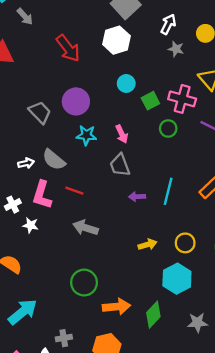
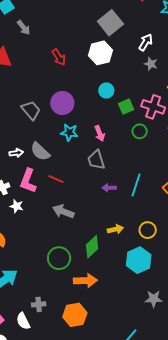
red arrow: (68, 48) -> (59, 57), size x0.7
green diamond: (153, 315) -> (92, 247), moved

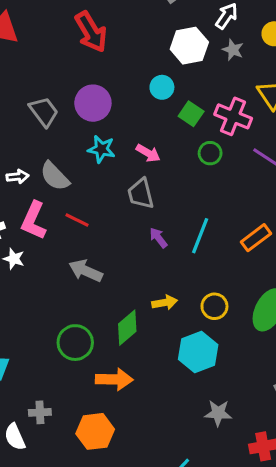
white hexagon: (100, 53) -> (189, 46), moved
red arrow: (59, 57) -> (91, 32), size x1.5
green square: (126, 107) -> (191, 114), turned -35
pink arrow: (100, 133) -> (148, 153), turned -42
purple arrow: (109, 188) -> (158, 238), turned 48

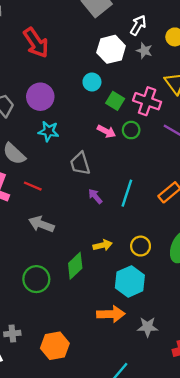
pink arrow: (148, 153) -> (106, 131), moved
orange arrow: (114, 379) -> (111, 314), moved

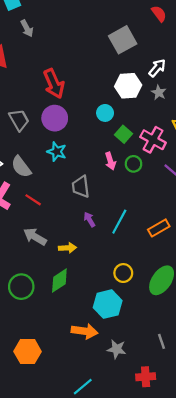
red arrow: (36, 43) -> (54, 84), moved
pink arrow: (106, 131) -> (110, 161), turned 35
yellow arrow: (103, 245) -> (67, 248), moved

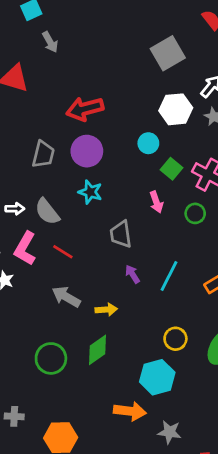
red arrow: (54, 84) -> (85, 109), turned 100
gray trapezoid: (19, 120) -> (43, 154), turned 45
green circle: (133, 164) -> (195, 213), moved

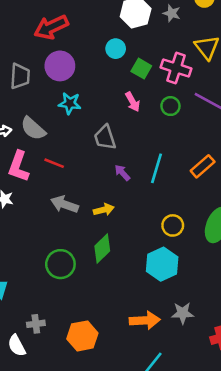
orange arrow: (130, 411) -> (145, 320), moved

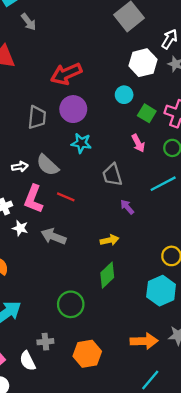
cyan line: (156, 168) -> (163, 184), moved, turned 44
gray arrow: (65, 204) -> (53, 236), moved
green circle: (60, 264) -> (71, 304), moved

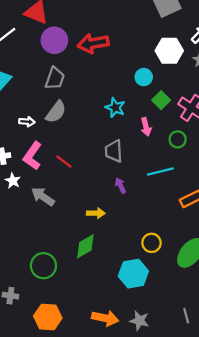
purple circle: (73, 109) -> (54, 40), moved
cyan star: (81, 143) -> (115, 108), moved
gray semicircle: (48, 165) -> (56, 112), moved, turned -110

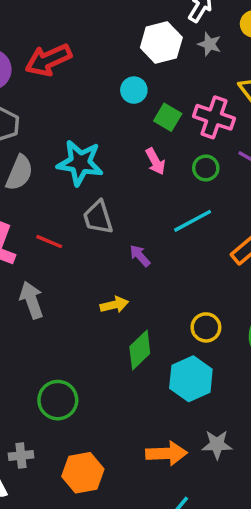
cyan star: (115, 108) -> (80, 163), moved, size x1.5
gray trapezoid: (114, 151) -> (98, 217), moved
gray arrow: (43, 196) -> (32, 300), turned 50
green diamond: (85, 246) -> (140, 350), moved

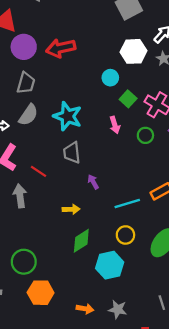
cyan line: (193, 221) -> (127, 203), moved
red line: (49, 242) -> (39, 171), moved
orange arrow: (166, 453) -> (85, 309), size x0.7
orange hexagon: (83, 473) -> (41, 293), moved

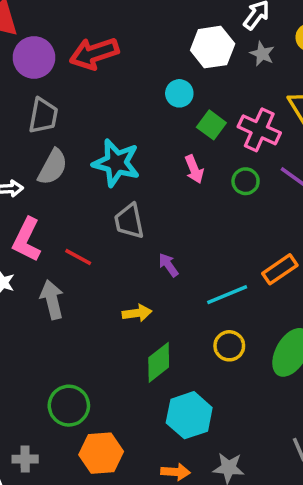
cyan hexagon: (110, 265) -> (189, 415), moved

